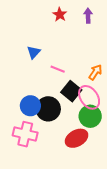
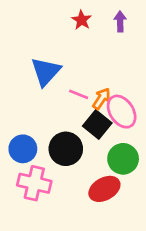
blue triangle: (34, 52) -> (46, 72), size x1.6
orange arrow: (95, 72) -> (102, 99), moved
pink ellipse: (89, 97) -> (122, 112), moved
blue circle: (30, 106) -> (23, 149), moved

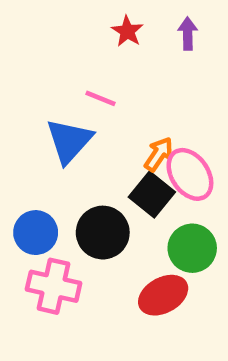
blue triangle: (46, 72) -> (69, 141), moved
pink line: (79, 94) -> (100, 98), moved

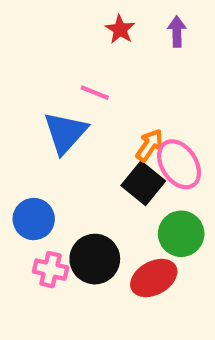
black circle: (103, 233) -> (95, 259), moved
pink cross: (54, 286) -> (51, 270), size x0.7

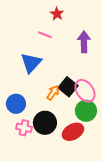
purple arrow: (177, 32) -> (84, 42), moved, size x1.5
pink line: (95, 93) -> (45, 35), moved
orange arrow: (150, 145) -> (53, 93), moved
pink ellipse: (179, 164) -> (85, 91), moved

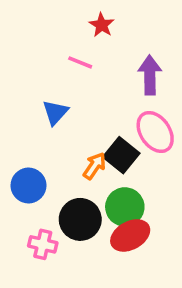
blue triangle: (31, 63) -> (55, 112), size x0.7
pink ellipse: (85, 91) -> (155, 132), moved
green circle: (86, 111) -> (125, 207), moved
pink cross: (24, 128) -> (43, 244), moved

